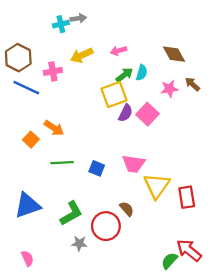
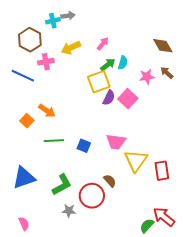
pink arrow: (119, 51) -> (103, 44), turned 144
brown diamond: (174, 54) -> (163, 46), moved
brown hexagon: (18, 58) -> (30, 40), moved

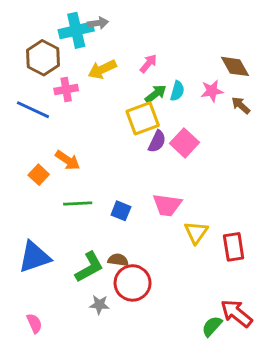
cyan cross: (53, 21) -> (76, 30), size x1.6
pink star: (147, 77) -> (212, 91), moved
yellow triangle: (136, 161) -> (196, 232), size x0.7
brown semicircle: (110, 181) -> (118, 260), moved, turned -40

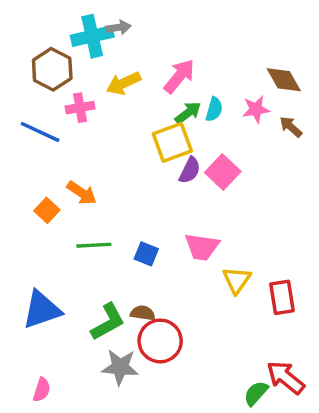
pink arrow: (148, 64) -> (179, 76), size x1.5
gray star: (99, 305) -> (120, 367), size x1.5
pink semicircle: (34, 323) -> (42, 390), turned 42

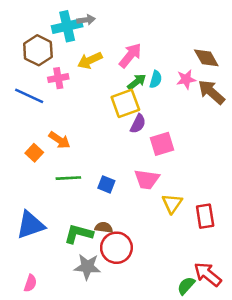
brown arrow: (291, 127) -> (211, 92), size x1.6
pink square: (223, 172) -> (162, 144), moved, turned 30
green L-shape: (108, 322) -> (78, 234), turned -136

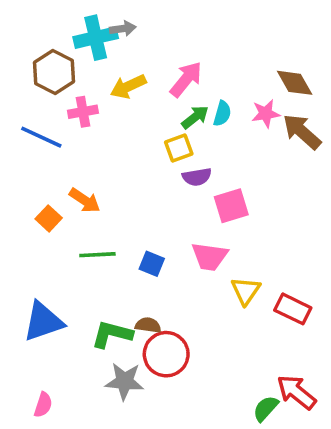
yellow square: (125, 103) -> (179, 148), size x0.7
purple semicircle: (138, 124) -> (197, 177), turned 54
red rectangle: (205, 216) -> (293, 309), turned -55

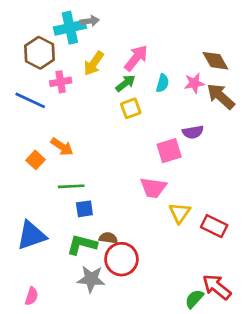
yellow arrow: (128, 86) -> (94, 63), turned -30
green arrow: (195, 117) -> (125, 83), moved
purple semicircle: (197, 177) -> (193, 132), moved
blue square: (152, 264) -> (84, 209), moved, turned -30

